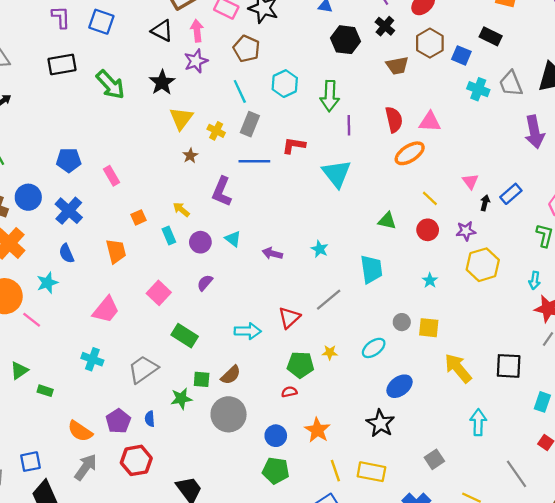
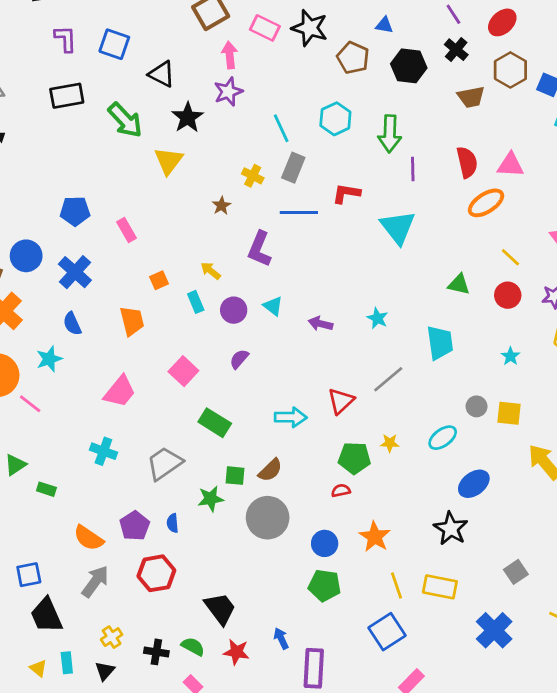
black triangle: (162, 31) -> (162, 74), moved
brown pentagon: (247, 49) -> (353, 58), moved
yellow triangle: (181, 118) -> (169, 161), moved

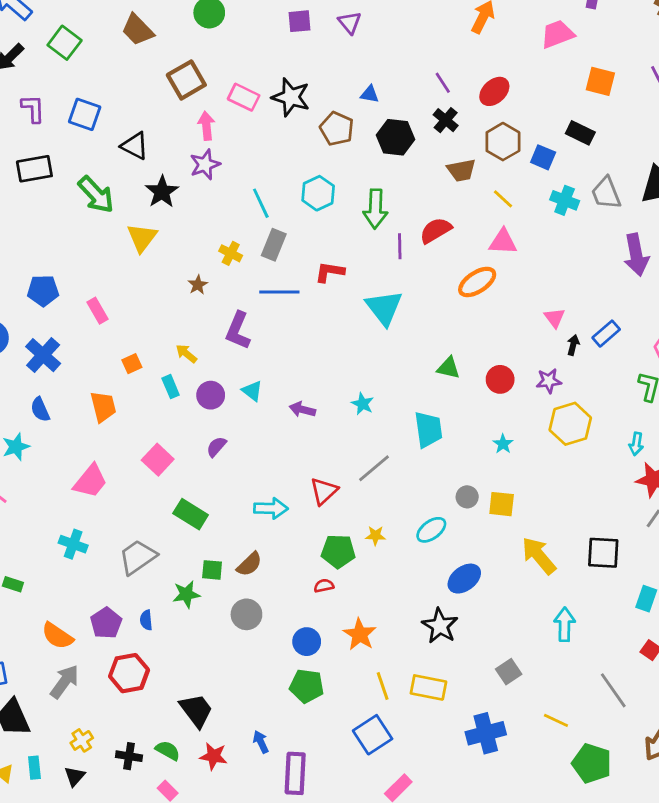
red semicircle: (467, 162) -> (436, 230), moved, turned -108
yellow line: (510, 257) -> (503, 199), moved
gray circle: (268, 518) -> (246, 614), size x0.7
blue cross: (494, 630) -> (486, 733), turned 30

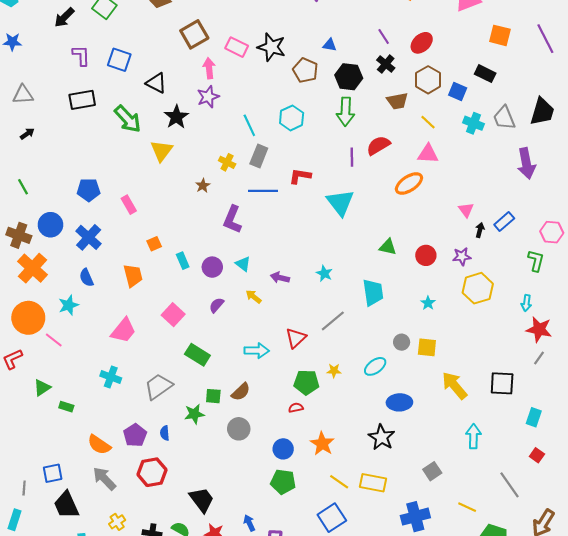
green arrow: (375, 209) -> (346, 112), moved
yellow arrow: (186, 354) -> (254, 297), moved
blue ellipse: (464, 579) -> (399, 402), turned 35
gray arrow: (65, 682) -> (104, 479), turned -80
yellow line: (383, 686) -> (339, 482), turned -36

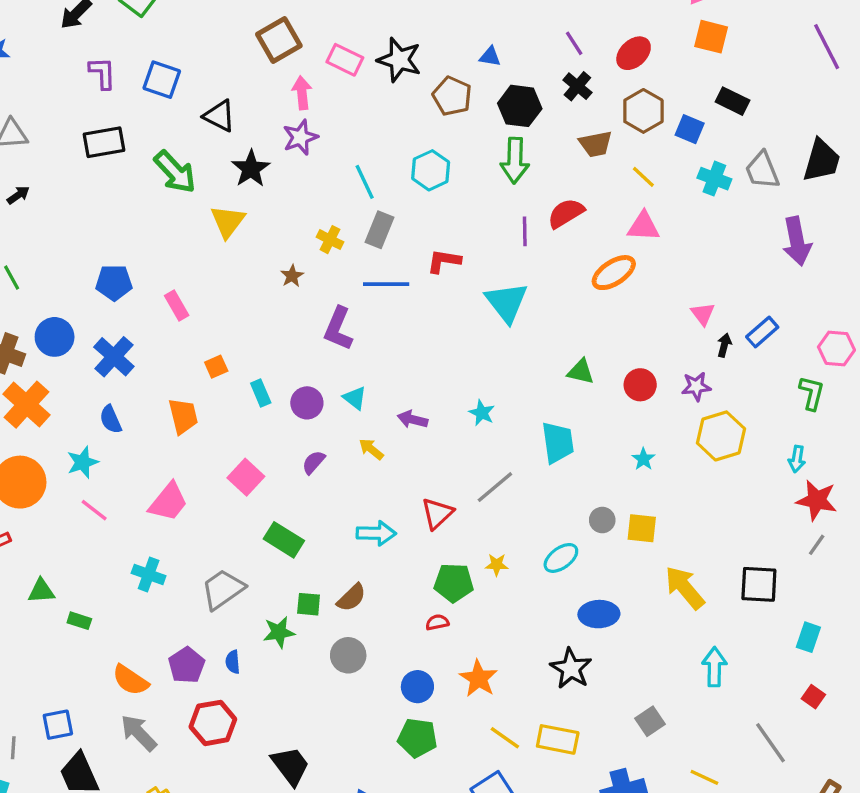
orange square: (500, 35) -> (711, 37), moved
pink line: (54, 340) -> (94, 510), moved
green triangle: (42, 388) -> (41, 591), turned 30

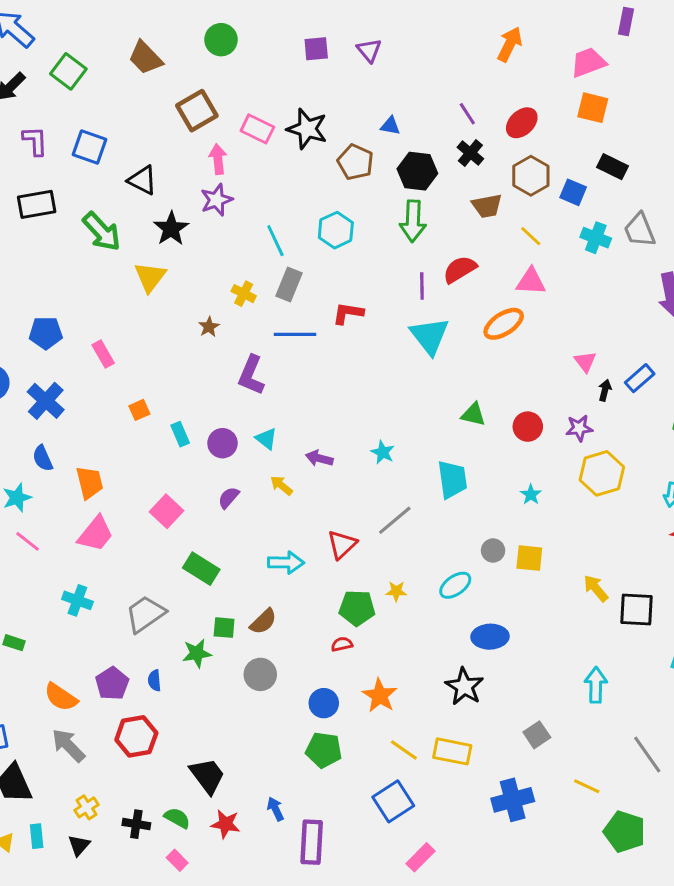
cyan triangle: (507, 302) -> (430, 336), moved
orange trapezoid: (183, 416) -> (90, 482), moved
yellow arrow: (685, 588) -> (596, 588), moved, size x0.7

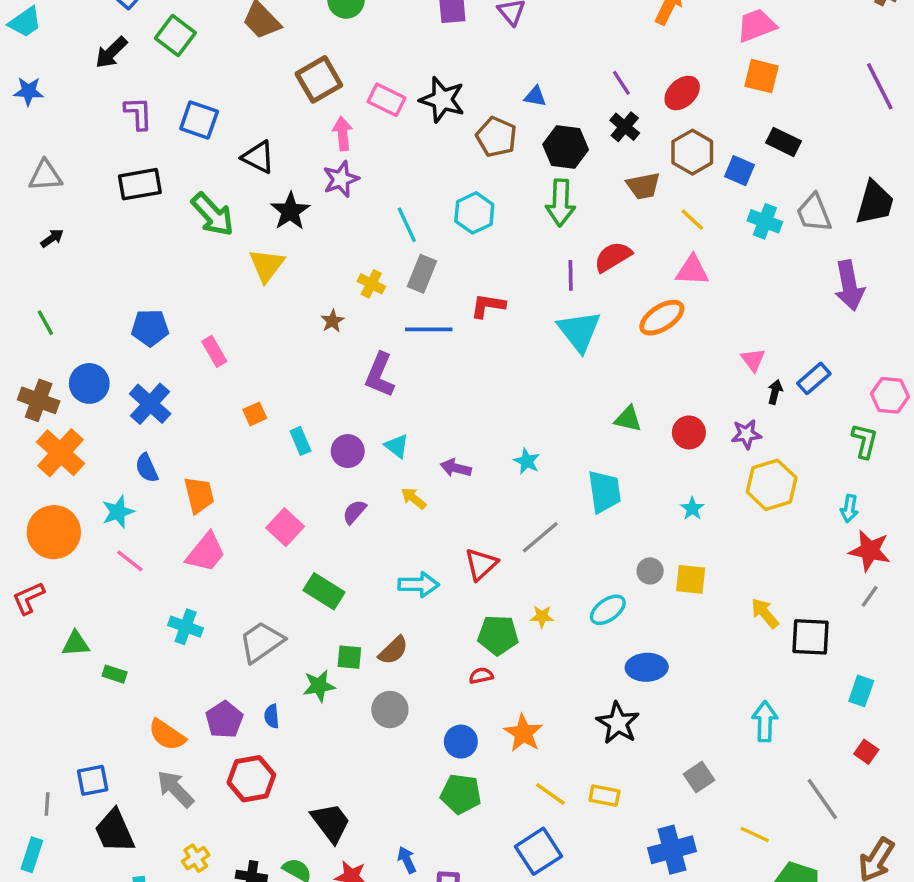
yellow rectangle: (452, 751) -> (604, 796), size x0.7

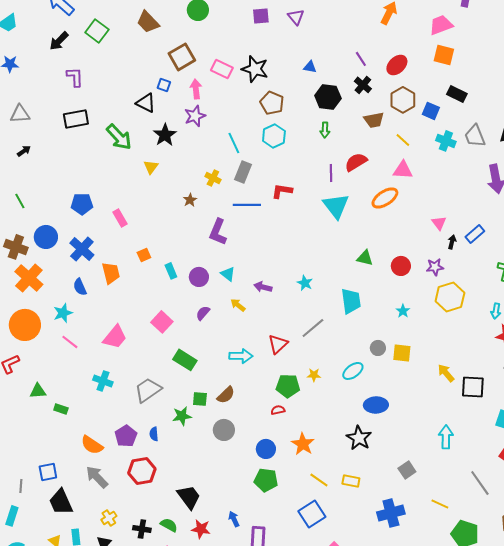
blue square: (199, 120) -> (164, 85), moved, size x0.6
brown pentagon: (496, 137) -> (272, 103), moved
green arrow: (561, 203) -> (325, 130), size x0.6
yellow triangle: (267, 265) -> (151, 167), size x0.7
orange trapezoid: (199, 495) -> (111, 273), moved

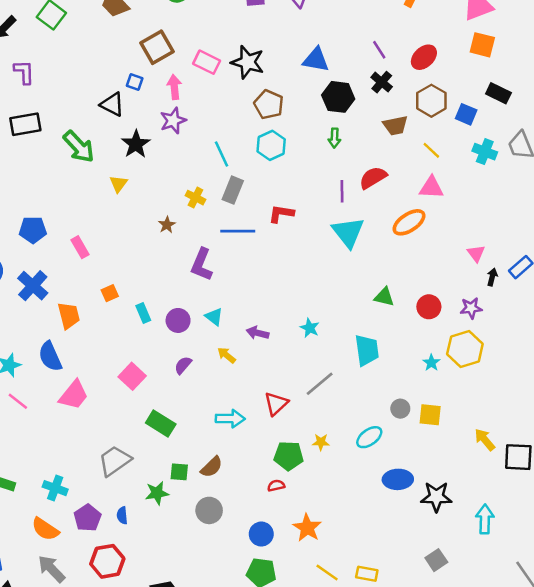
blue triangle: (310, 67) -> (316, 60), size x1.6
blue semicircle: (80, 287) -> (50, 356), moved, size x1.4
yellow hexagon: (450, 297) -> (465, 349), moved
cyan cross: (103, 381) -> (55, 488), moved
black star: (359, 438) -> (436, 497), moved, turned -30

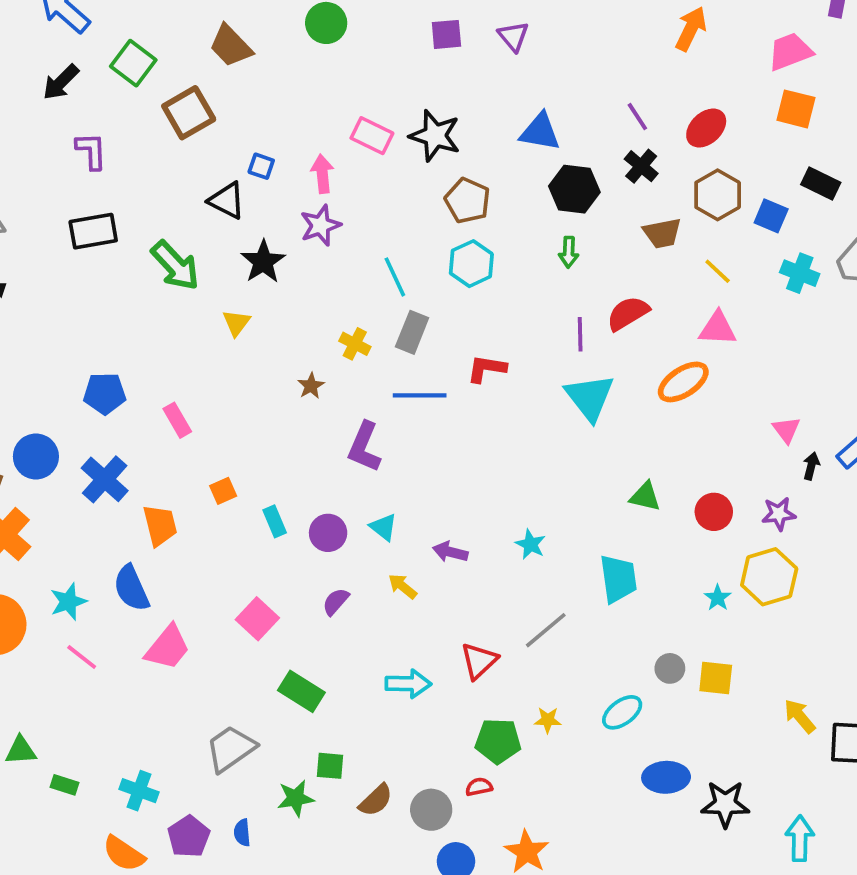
brown square: (157, 47) -> (189, 113), moved
brown semicircle: (212, 467) -> (376, 800), moved
gray circle: (209, 510) -> (431, 810), moved

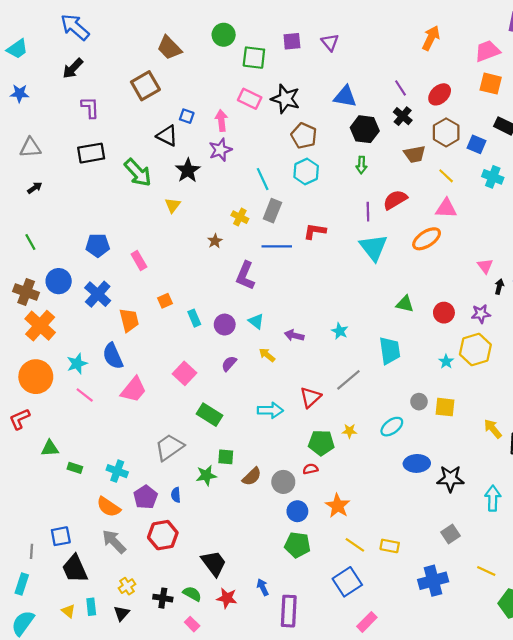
green square: (133, 63) -> (254, 58), moved, turned -30

